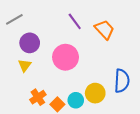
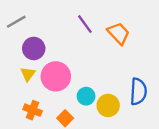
pink circle: (66, 57) -> (56, 76), moved
orange cross: (38, 97) -> (33, 110), moved, turned -35
cyan circle: (76, 100) -> (86, 96), moved

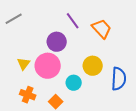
purple circle: (34, 48) -> (57, 42), moved
yellow circle: (108, 105) -> (93, 66), moved

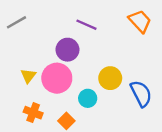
purple line: (73, 21) -> (86, 25), turned -30
orange trapezoid: (102, 29) -> (140, 21), moved
blue semicircle: (119, 79) -> (141, 94), turned -30

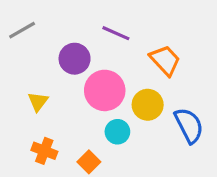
orange trapezoid: (140, 21) -> (165, 60), moved
purple circle: (67, 50) -> (75, 59), moved
pink circle: (57, 78) -> (105, 90), moved

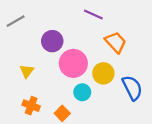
purple line: (116, 33) -> (93, 14), moved

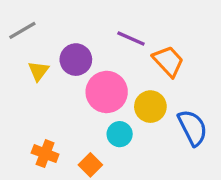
purple line: (93, 14) -> (131, 38), moved
yellow triangle: (27, 71) -> (39, 71), moved

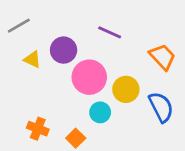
orange trapezoid: (168, 61) -> (162, 57), moved
yellow triangle: (39, 71) -> (32, 60), turned -42

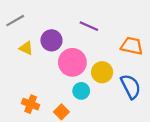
orange trapezoid: (162, 57) -> (132, 46), turned -35

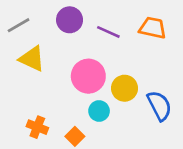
purple circle: (51, 40) -> (70, 20), moved
orange trapezoid: (132, 46) -> (153, 28), moved
yellow triangle: (26, 48) -> (32, 59), size x1.5

